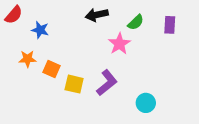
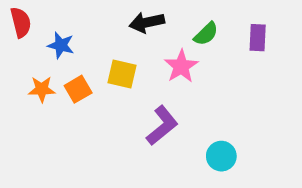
red semicircle: (14, 15) -> (21, 22), turned -54
orange square: (51, 69) -> (78, 89), moved, turned 36
yellow square: (74, 84) -> (122, 74), moved

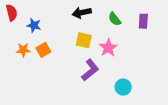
green semicircle: (206, 34) -> (115, 19), turned 96
pink star: (181, 66) -> (108, 48), moved
yellow square: (122, 74) -> (84, 40), moved

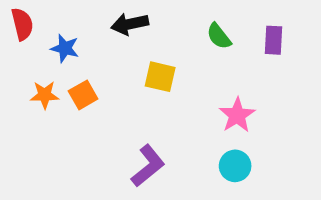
black arrow: (82, 13) -> (130, 24), moved
pink star: (108, 48) -> (237, 115), moved
purple L-shape: (90, 70) -> (148, 166), moved

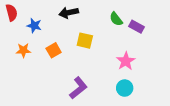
purple rectangle: (274, 40) -> (136, 27), moved, turned -64
orange square: (83, 95) -> (54, 50), moved

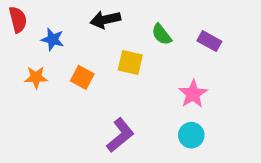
green semicircle: (116, 19) -> (162, 34), moved
orange square: (54, 50) -> (82, 77), turned -32

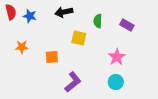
green semicircle: (162, 34) -> (98, 21), turned 40
blue star: (53, 39) -> (30, 16), moved
orange square: (82, 77) -> (52, 57), moved, turned -32

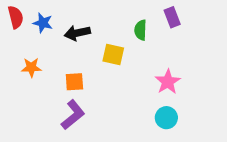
black arrow: (64, 12) -> (77, 33), moved
purple rectangle: (127, 25) -> (172, 17), moved, turned 40
purple L-shape: (73, 82) -> (73, 115), moved

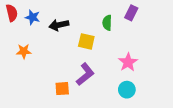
purple rectangle: (172, 17) -> (131, 13), turned 48
orange square: (74, 82) -> (62, 89), moved
purple L-shape: (73, 115) -> (85, 74), moved

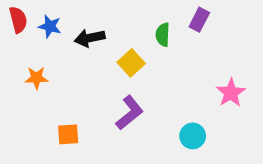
yellow square: (86, 41) -> (131, 63), turned 35
pink star: (128, 62) -> (231, 93), moved
orange square: (62, 89) -> (68, 134), moved

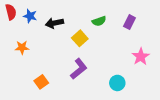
purple rectangle: (199, 20) -> (129, 22), moved
green semicircle: (163, 35) -> (99, 21), turned -112
orange square: (68, 134) -> (41, 82), turned -32

